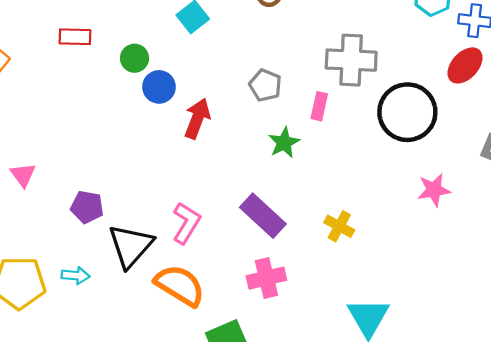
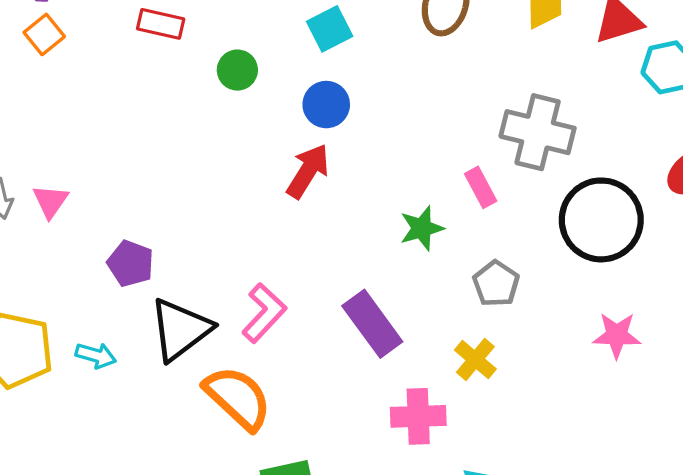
gray pentagon: (265, 85) -> (496, 284), moved
blue circle: (159, 87) -> (326, 105), moved
pink rectangle: (319, 106) -> (481, 187), turned -52
pink cross: (266, 278) -> (418, 416), moved

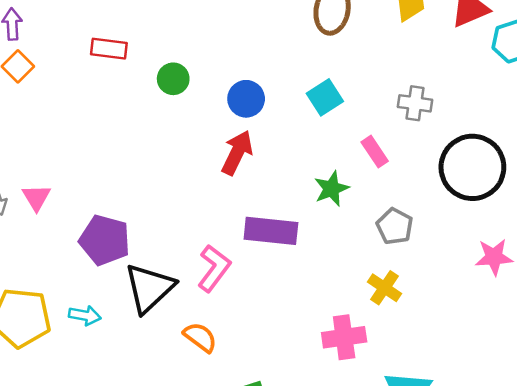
cyan square: (330, 29) -> (325, 97), moved
gray cross: (538, 132) -> (415, 103), size x0.6
purple pentagon: (131, 263) -> (105, 240), size x1.4
purple rectangle: (372, 324) -> (271, 231), moved, turned -42
orange semicircle: (238, 398) -> (200, 337), size x0.6

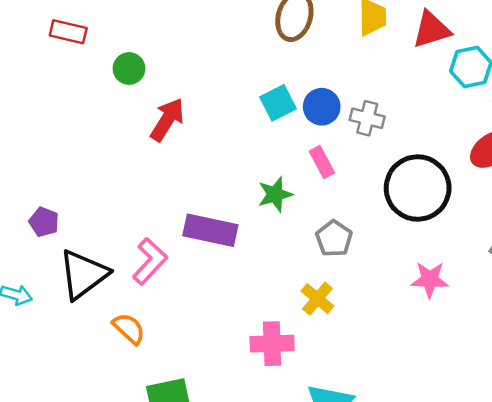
blue circle: (246, 99) -> (322, 107), moved
red arrow: (237, 153) -> (167, 120), moved
purple pentagon: (105, 240) -> (44, 222), size x0.6

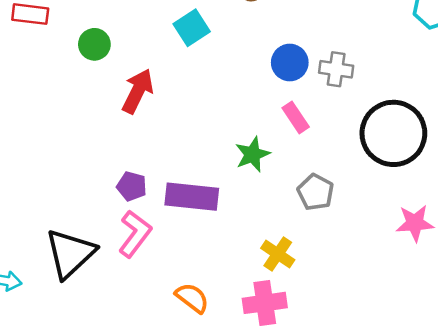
cyan square: (278, 103) -> (192, 28), moved
purple pentagon: (44, 222) -> (132, 186), moved
yellow cross: (317, 299) -> (278, 254), moved
orange semicircle: (129, 329) -> (192, 298), moved

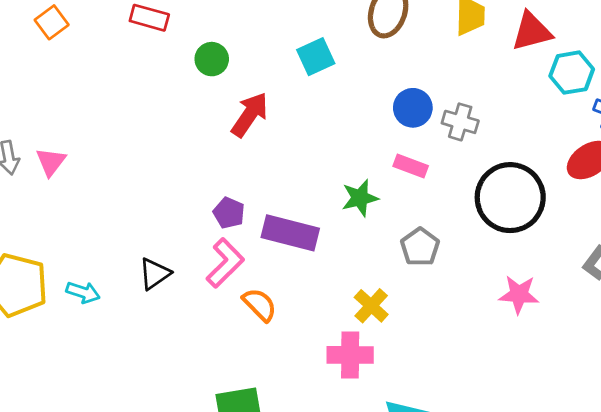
pink rectangle: (296, 117) -> (411, 166), turned -44
black triangle: (70, 254) -> (155, 274), size x0.6
orange semicircle: (192, 298) -> (260, 305), moved

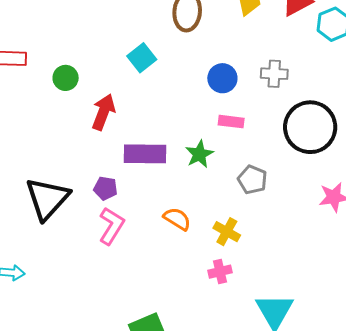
gray cross: (460, 122) -> (274, 74), moved
purple rectangle: (290, 233) -> (145, 154), moved
black triangle: (155, 274) -> (47, 199), moved, size x1.8
orange semicircle: (260, 305) -> (177, 219), moved
pink cross: (350, 355) -> (220, 272), size x0.7

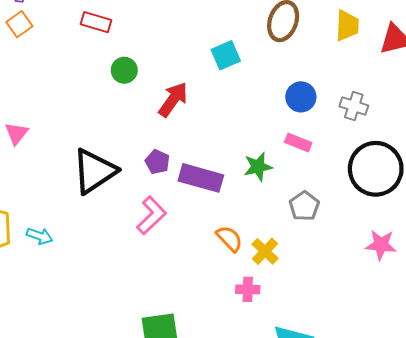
green circle: (66, 78) -> (124, 70), moved
purple rectangle: (145, 154) -> (201, 178), moved
purple pentagon: (105, 188) -> (157, 162), moved
orange semicircle: (177, 219) -> (229, 239), moved

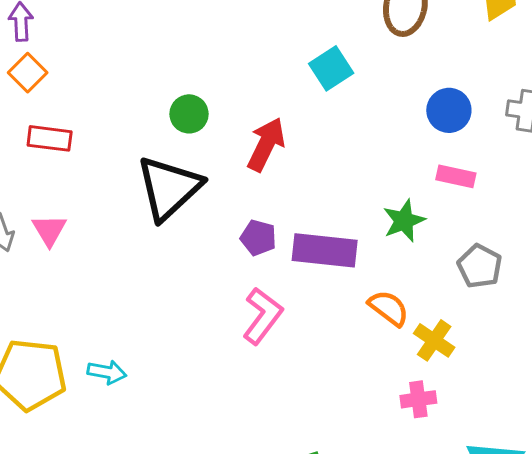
red rectangle: (96, 22) -> (50, 138), moved
black triangle: (94, 171) -> (169, 188), moved
orange semicircle: (229, 239) -> (389, 308), moved

